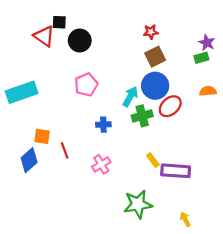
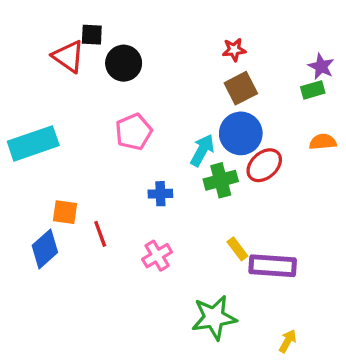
yellow arrow: (185, 219) -> (288, 341), turned 56

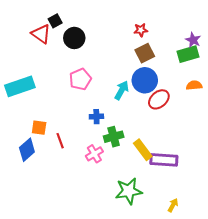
black square: (92, 35) -> (55, 21), turned -32
green rectangle: (313, 90) -> (188, 54), size x1.5
green cross: (221, 180) -> (114, 137), moved
yellow rectangle: (237, 249) -> (143, 150), size x1.5

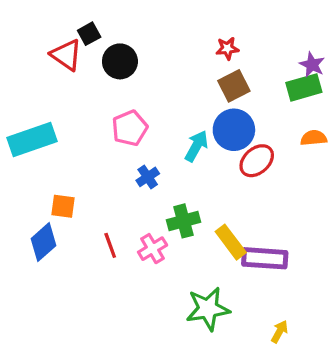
blue cross: (96, 117) -> (148, 177), moved, turned -32
red line: (60, 141) -> (110, 245), moved

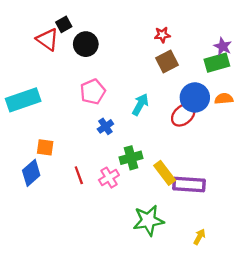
blue circle: (234, 130) -> (195, 97), moved

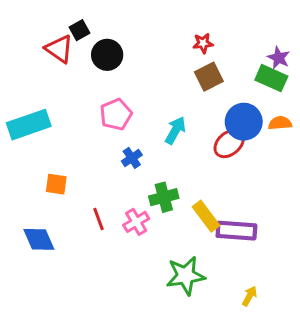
green rectangle: (217, 63) -> (271, 78), turned 40
blue diamond: (31, 173) -> (39, 239), moved, turned -72

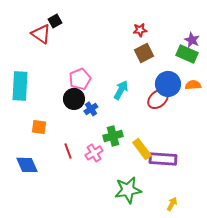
black circle: (107, 55) -> (74, 99), moved
cyan rectangle: (29, 125) -> (20, 86), turned -68

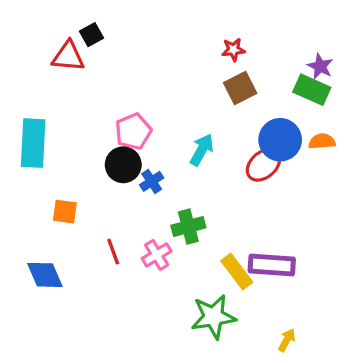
red triangle: (41, 34) -> (68, 56), turned -30
yellow rectangle: (142, 149) -> (237, 272), moved

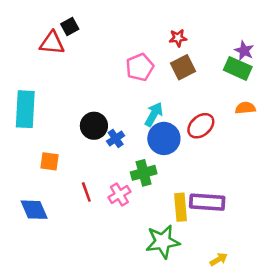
pink pentagon: (133, 131) -> (140, 67), moved
blue circle: (280, 140) -> (164, 138), moved
yellow rectangle: (237, 272) -> (180, 207), turned 32
yellow arrow: (287, 340) -> (219, 259), turned 30

